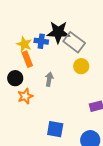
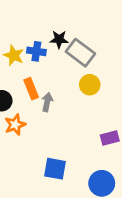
black star: (58, 32) -> (59, 39), size x0.6
orange rectangle: (27, 59) -> (31, 89), moved

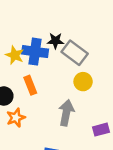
blue cross: (36, 51) -> (35, 52), size x1.5
gray arrow: (47, 102) -> (66, 113), moved, size x1.5

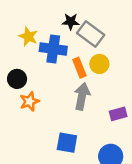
blue cross: (35, 52) -> (53, 49), moved
orange rectangle: (30, 85) -> (79, 68), moved

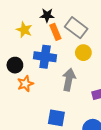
black star: (71, 22) -> (47, 15), moved
blue cross: (53, 49) -> (45, 57), moved
orange rectangle: (79, 68) -> (55, 32), moved

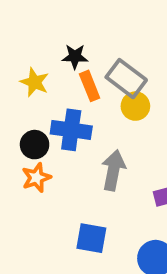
yellow circle: (83, 53) -> (135, 106), moved
black circle: (15, 65) -> (35, 145), moved

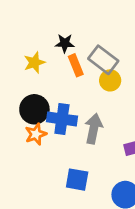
yellow star: (35, 82) -> (34, 63), turned 30
blue cross: (71, 130) -> (62, 119), moved
black circle: (35, 145) -> (34, 109), size x1.4

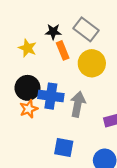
gray rectangle: (103, 60) -> (86, 29), moved
yellow star: (34, 63) -> (27, 48), turned -30
yellow circle: (110, 80) -> (92, 63), size x1.5

